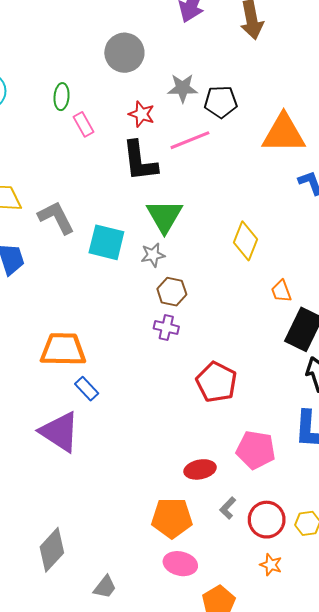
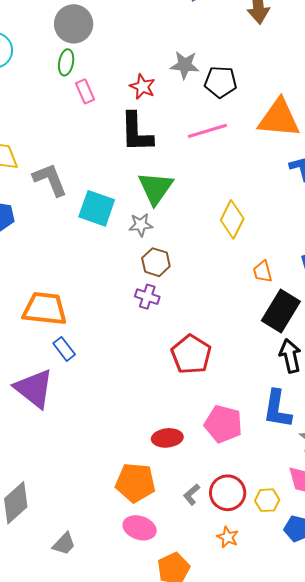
gray circle: (124, 53) -> (74, 24), moved
pink line: (190, 140) -> (207, 131), moved
gray L-shape: (228, 508) -> (192, 494), moved

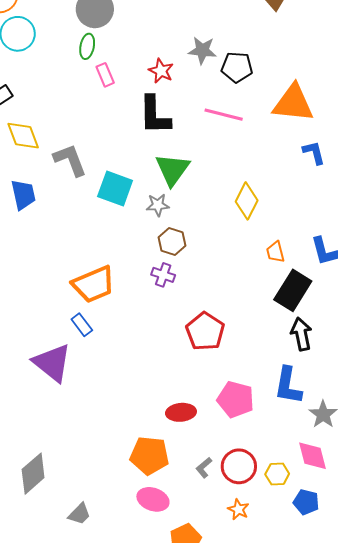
pink line: (207, 131) -> (224, 115), turned 30
orange trapezoid: (45, 309) -> (93, 284), moved, turned 150

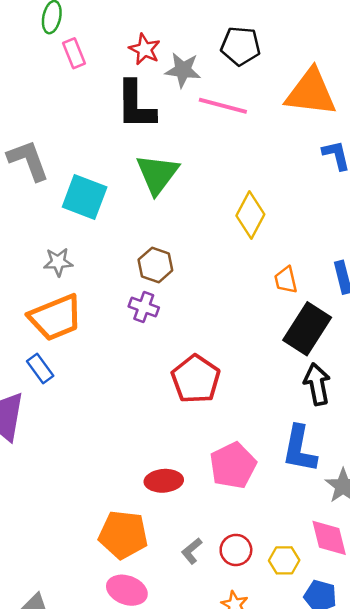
gray star: (202, 50) -> (183, 70), moved
gray star: (158, 205) -> (58, 262), moved
pink pentagon: (236, 399) -> (233, 465), turned 30
red circle: (239, 466) -> (236, 550), size x0.7

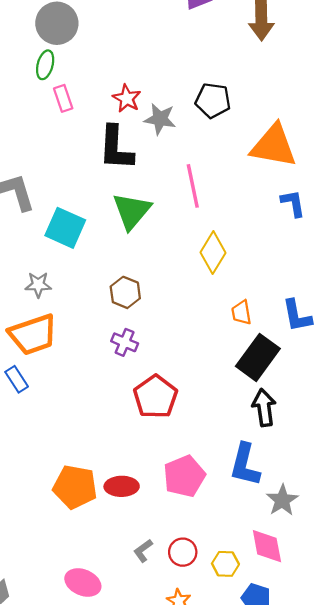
pink line: (223, 106) -> (193, 186), moved, turned 60
purple cross: (144, 307) -> (125, 342), moved
orange pentagon: (123, 535) -> (75, 487), moved

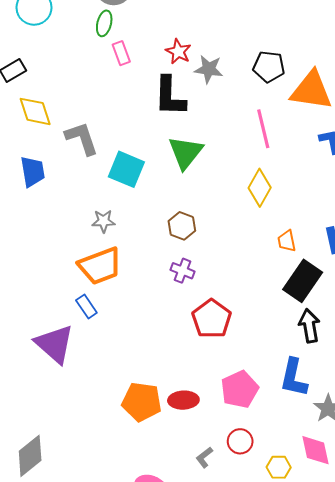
black pentagon: (213, 100) -> (269, 67), moved
pink line: (193, 186) -> (263, 129), moved
red circle: (183, 552) -> (240, 441), moved

